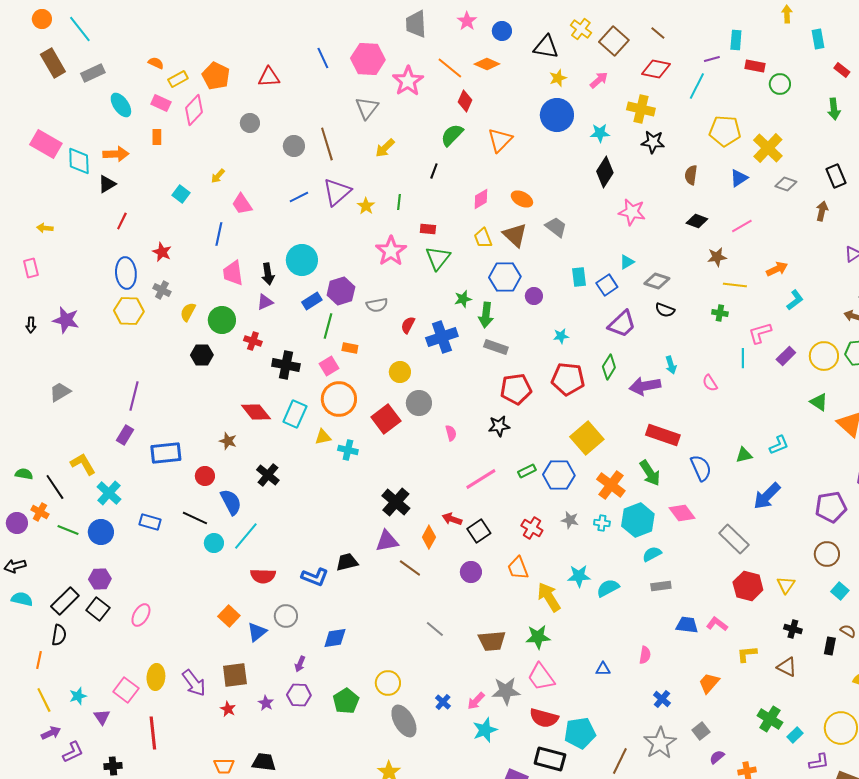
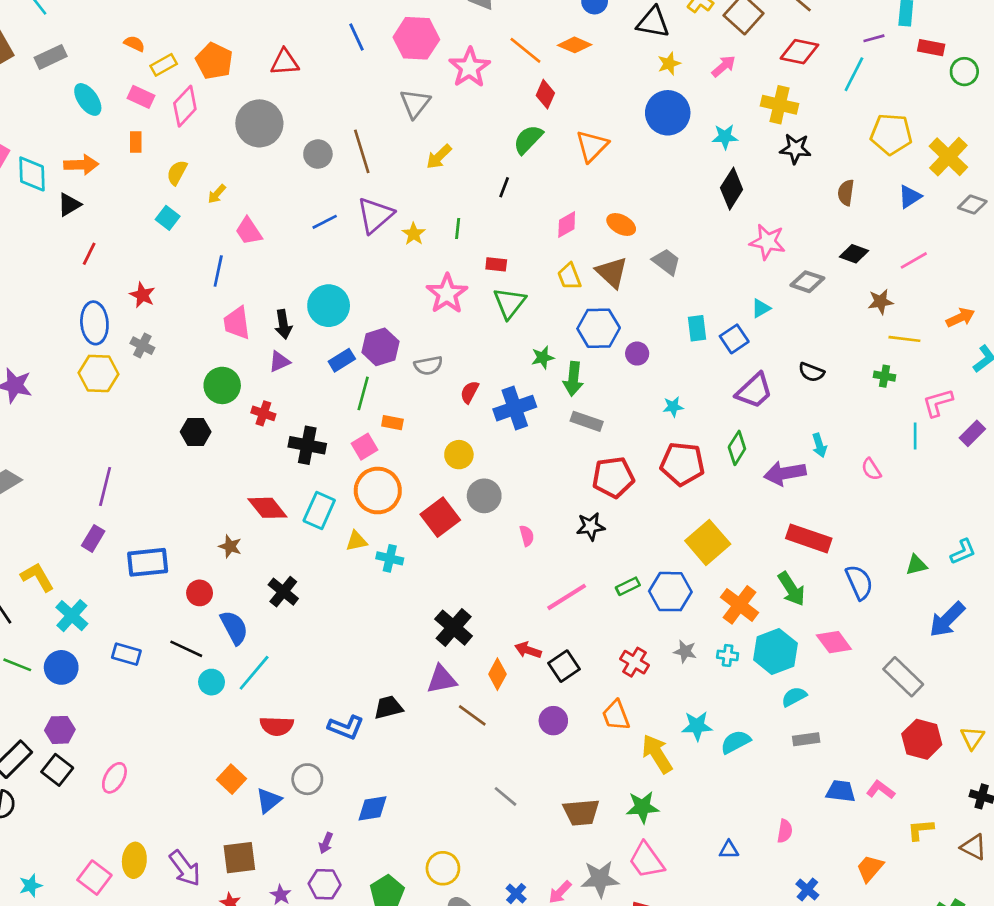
gray circle: (250, 123) -> (259, 123), size x1.8
gray diamond: (657, 281) -> (807, 282), moved
yellow semicircle: (188, 312) -> (177, 173), moved

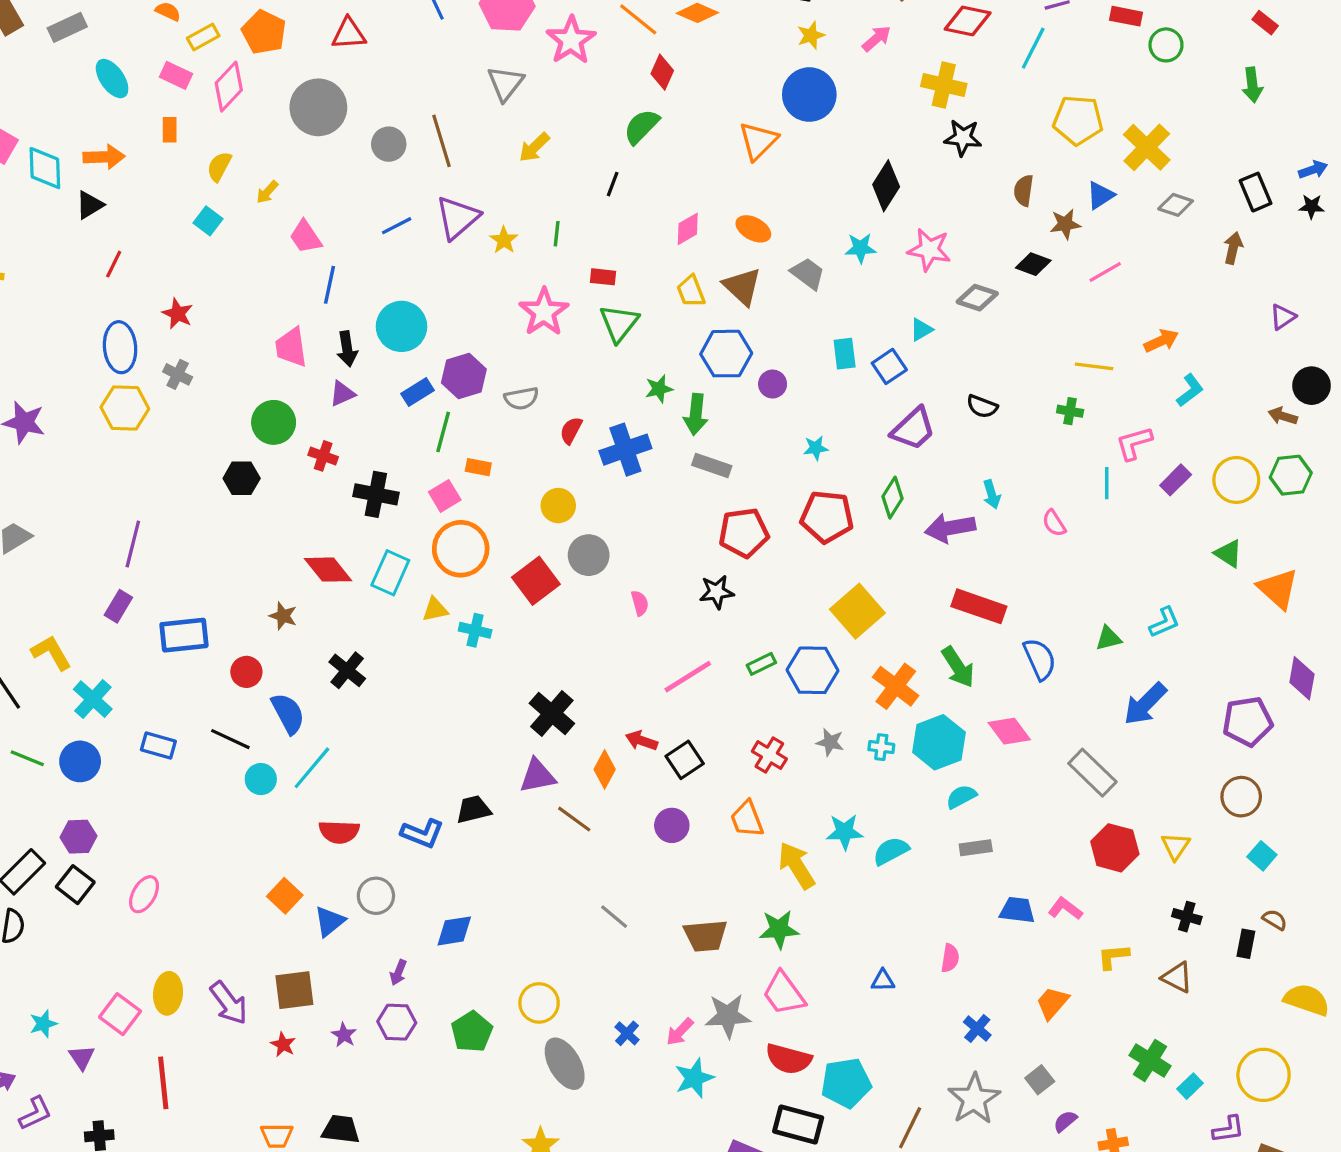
cyan star: (725, 137) -> (861, 248), moved
orange triangle: (592, 146) -> (758, 141), moved
blue line: (218, 271) -> (330, 285), moved
brown star: (881, 302) -> (1065, 224), moved

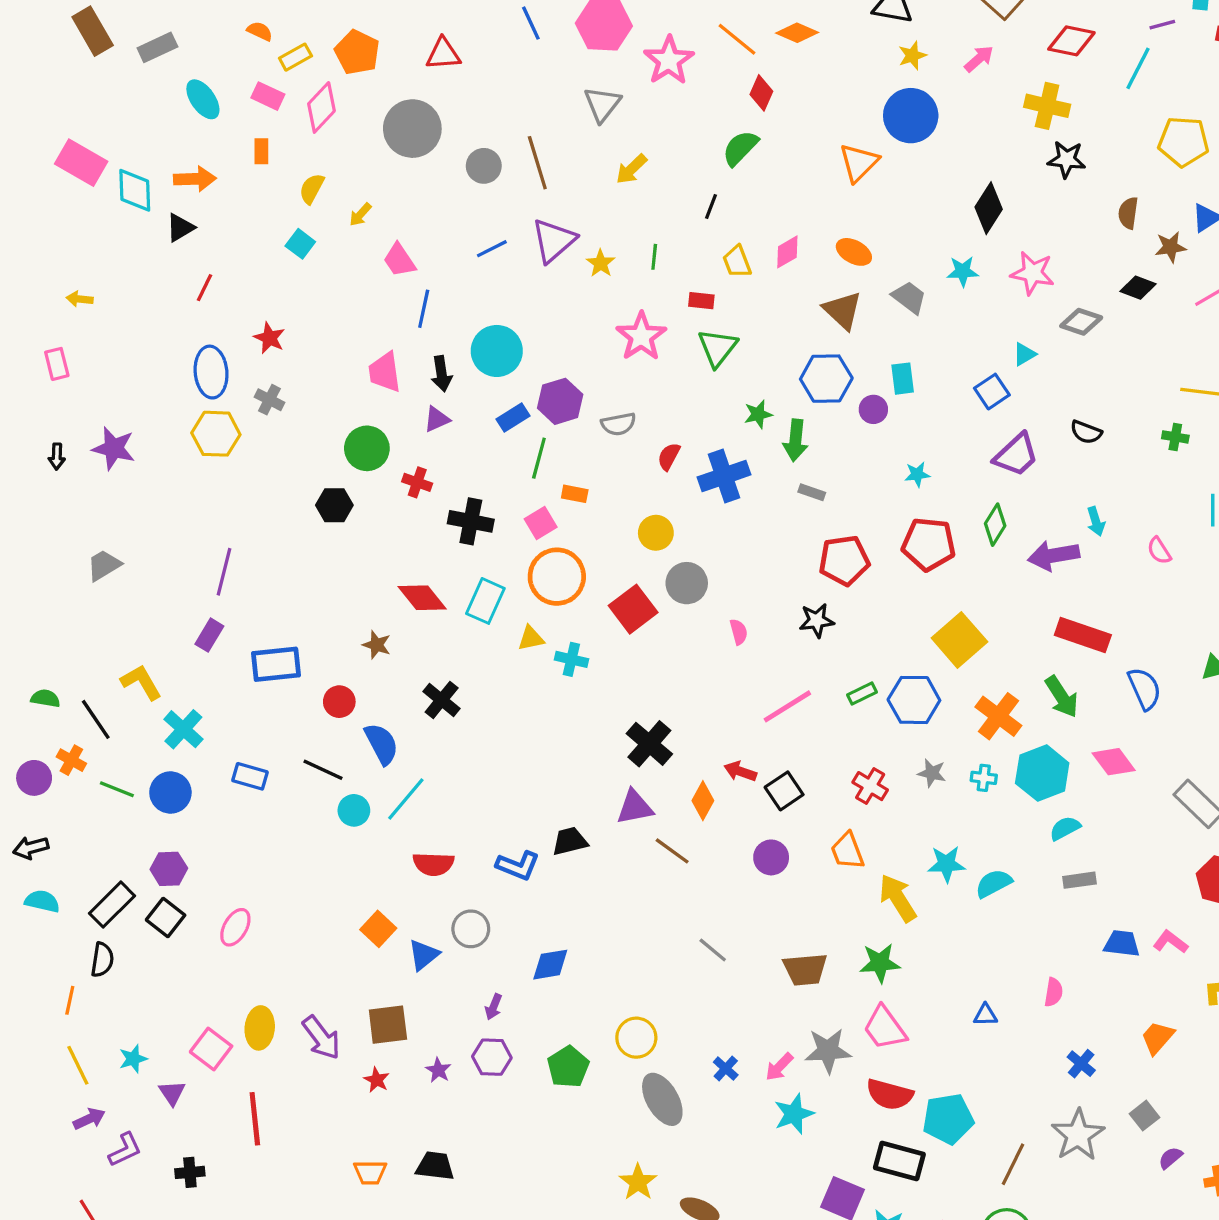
yellow trapezoid: (691, 291) -> (737, 262), moved
cyan rectangle: (845, 354) -> (903, 379), moved
gray rectangle: (712, 466) -> (812, 492), size x0.7

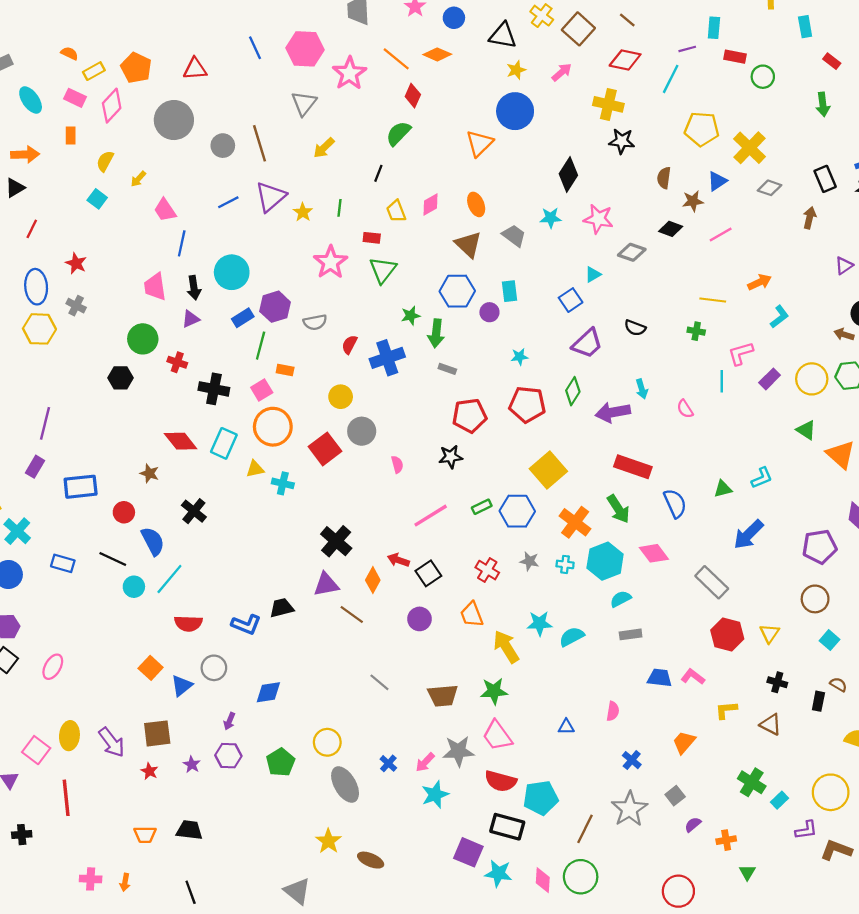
orange ellipse: (854, 252) -> (476, 204), turned 40

